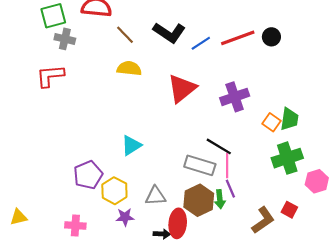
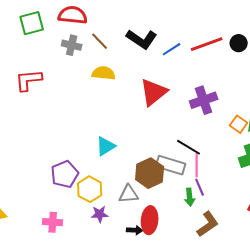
gray cross: (65, 39) -> (72, 45), moved
brown hexagon: (199, 200) -> (150, 173), moved
brown L-shape: (263, 220) -> (208, 224), moved

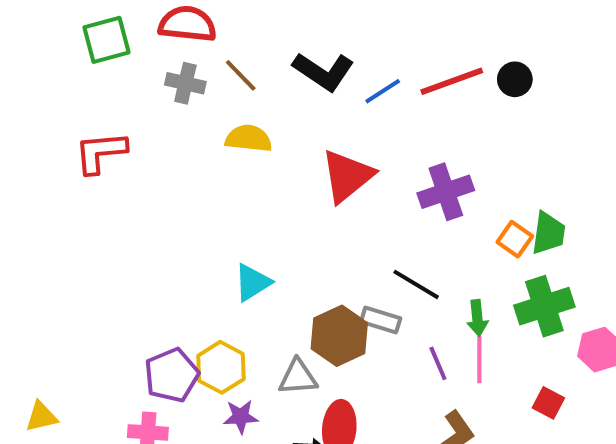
gray rectangle: (171, 165) -> (381, 320), size x0.7
pink line: (197, 165) -> (479, 359), moved
purple pentagon: (65, 174) -> (172, 375), moved
green arrow: (190, 197) -> (477, 318), moved

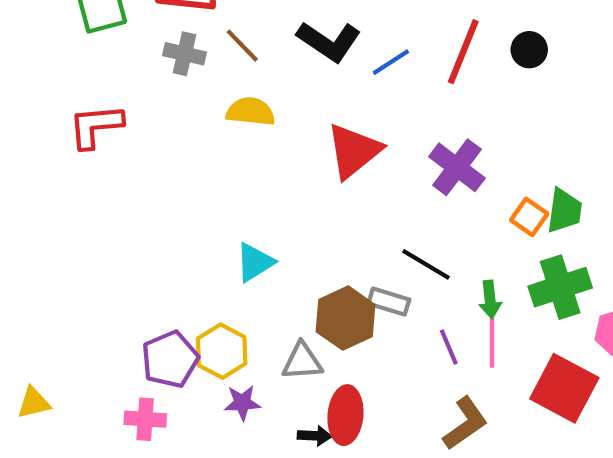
red line: (452, 81) -> (463, 52), turned -48
purple cross: (446, 192) -> (457, 167), turned -34
red square: (548, 403) -> (564, 388), size x2.0

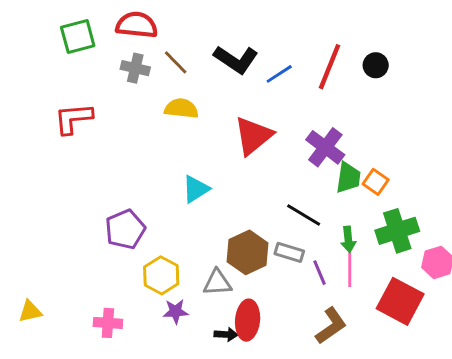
green trapezoid: (564, 211) -> (348, 178), moved
cyan triangle: (255, 262) -> (196, 189), moved
gray rectangle: (389, 302) -> (289, 252), moved
purple pentagon: (170, 359) -> (125, 229), moved

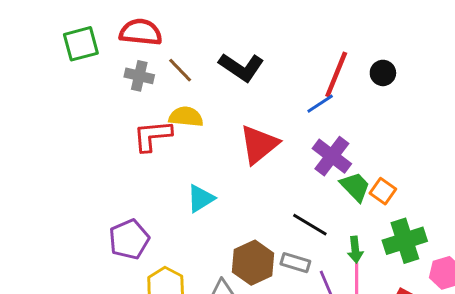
blue line: (279, 74) -> (320, 104), moved
red L-shape: (73, 119) -> (152, 136), moved
green trapezoid: (348, 178) -> (355, 187), turned -52

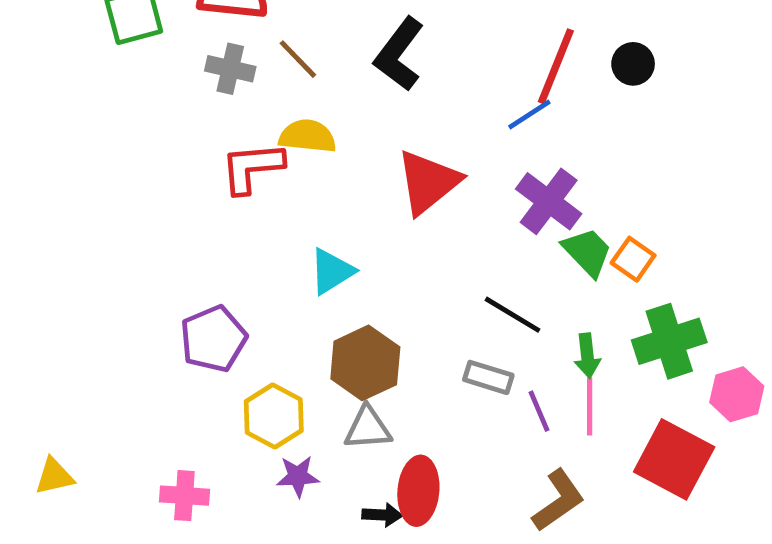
black L-shape: (241, 67) -> (399, 54), turned 93
brown hexagon: (253, 263) -> (365, 363), moved

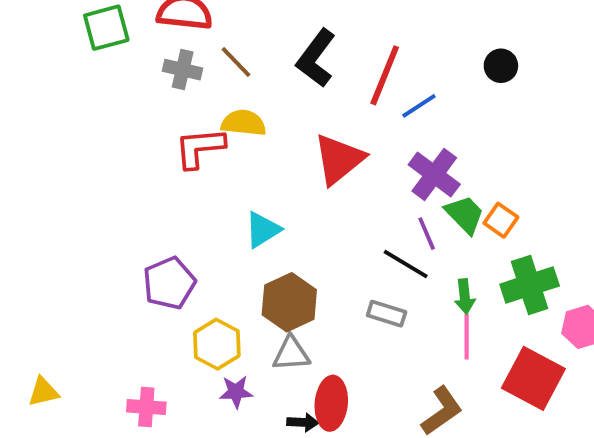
red line: (556, 66) -> (385, 75), moved
purple line: (539, 411) -> (427, 234), moved

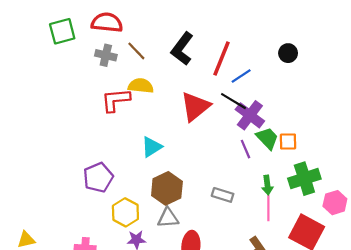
orange square: (501, 220) -> (288, 141), turned -36
black line: (406, 264) -> (233, 101), moved

